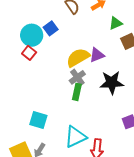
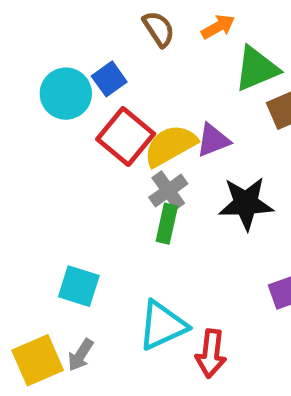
green triangle: (116, 23) -> (257, 69), size x1.5
red square: (29, 53) -> (126, 136), moved, size x1.6

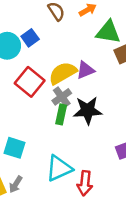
green triangle: (257, 69) -> (108, 32), turned 32
red square: (126, 136) -> (30, 82), moved
black star: (246, 203) -> (88, 110), moved

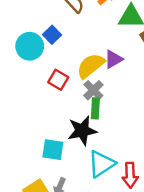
red square: (30, 82) -> (58, 80), size x0.7
black star: (88, 110) -> (82, 131), moved

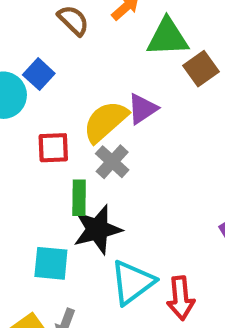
red square: (58, 80) -> (53, 148), turned -30
green rectangle: (95, 108) -> (79, 198), moved

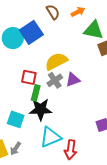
blue square: (39, 74) -> (31, 32), size x1.6
purple triangle: (142, 109) -> (73, 80), moved
red square: (53, 148) -> (29, 77), moved

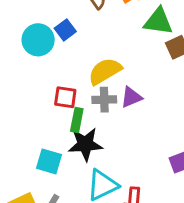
blue square: (31, 32) -> (65, 30), size x0.6
gray cross: (55, 80) -> (104, 100), turned 35

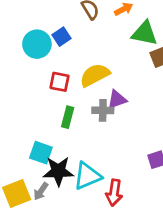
red square: (65, 97) -> (60, 82), moved
gray cross: (104, 100) -> (103, 110), moved
black star: (85, 144) -> (58, 171), moved

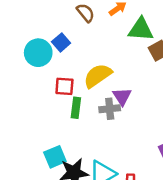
purple triangle: (117, 99) -> (122, 96), turned -36
green rectangle: (68, 117) -> (76, 108), moved
cyan square: (41, 153) -> (55, 157), turned -35

